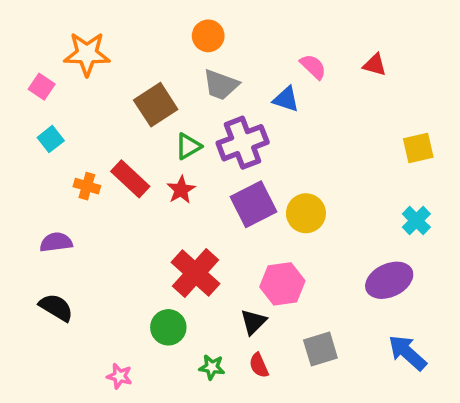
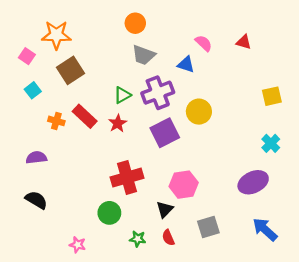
brown square: (156, 105) -> (70, 70), moved
yellow circle: (306, 213) -> (199, 112), moved
red cross: (195, 273) -> (127, 178), turned 32

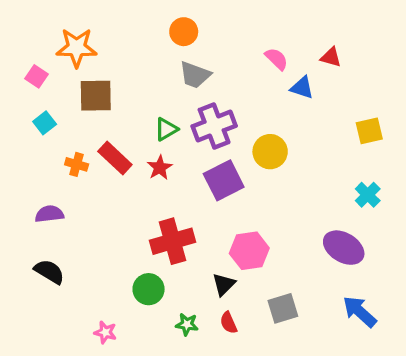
blue triangle: (186, 64) -> (302, 88), moved
brown square: (70, 70) -> (96, 96), turned 32
purple ellipse: (253, 182) -> (344, 248), turned 56

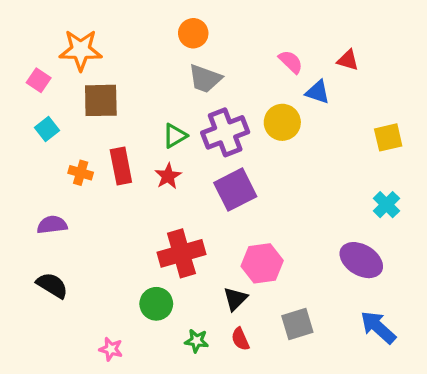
yellow circle: (270, 152) -> (282, 122), moved
red rectangle: (115, 158) -> (121, 166), turned 36

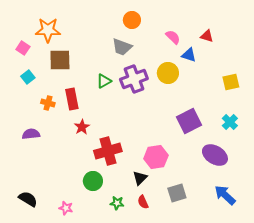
orange circle: (193, 33) -> (132, 20), moved
red star: (168, 176) -> (82, 127), moved
purple square: (235, 190) -> (189, 121), moved
black semicircle: (52, 285) -> (28, 199), moved

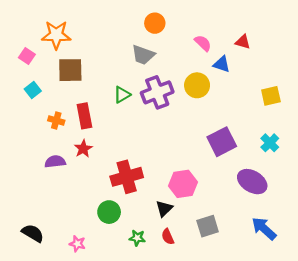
red star: (82, 127) -> (83, 149), moved
purple semicircle: (31, 134) -> (55, 162), moved

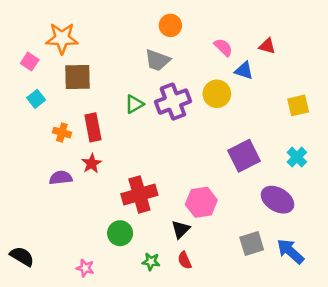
gray square: (208, 226) -> (252, 244), moved
black semicircle: (33, 233) -> (22, 256), moved

